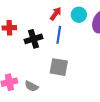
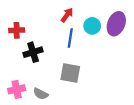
cyan circle: (79, 15) -> (92, 26), moved
black cross: (34, 39) -> (33, 52), moved

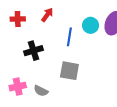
red arrow: (67, 15) -> (47, 15), moved
red cross: (17, 30) -> (18, 19), moved

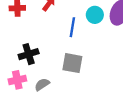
black cross: (34, 51) -> (29, 54), moved
gray semicircle: (41, 91) -> (42, 84), turned 120

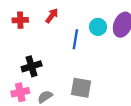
gray square: (72, 63) -> (81, 88), moved

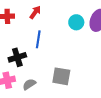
blue line: (75, 39) -> (38, 39), moved

